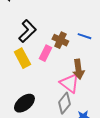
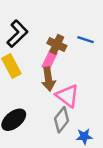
pink rectangle: (45, 53) -> (50, 60), moved
brown arrow: (78, 69) -> (48, 79), moved

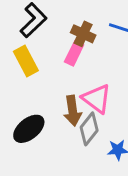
brown arrow: (48, 79) -> (73, 111), moved

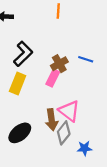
brown cross: (83, 34) -> (59, 64), turned 35
yellow rectangle: (26, 61) -> (18, 83), turned 50

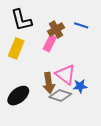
black L-shape: (23, 54) -> (21, 20), turned 120
gray diamond: (64, 133) -> (60, 96), turned 70
blue star: (85, 148) -> (80, 86), moved

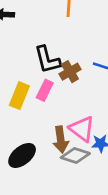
black L-shape: (21, 20) -> (47, 60), moved
pink rectangle: (50, 43) -> (45, 90), moved

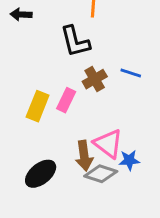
black L-shape: (47, 60) -> (75, 41), moved

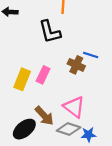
brown cross: (95, 79) -> (76, 65), moved, turned -35
brown arrow: (84, 156) -> (44, 116), moved, turned -35
blue star: (129, 160) -> (88, 135), moved

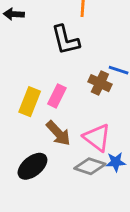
brown arrow: (44, 116) -> (58, 133), moved
blue star: (88, 135) -> (116, 162), moved

